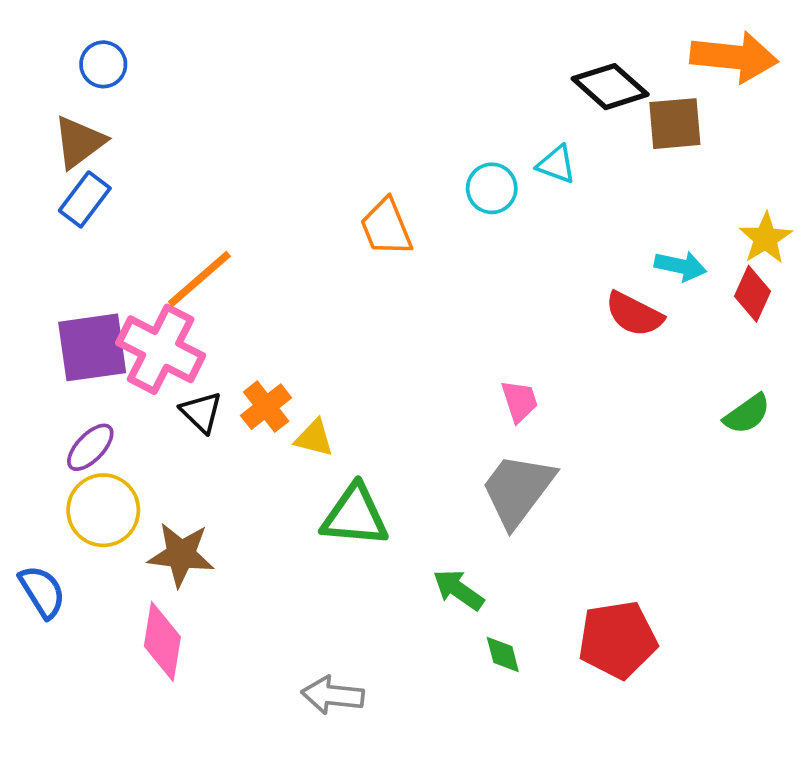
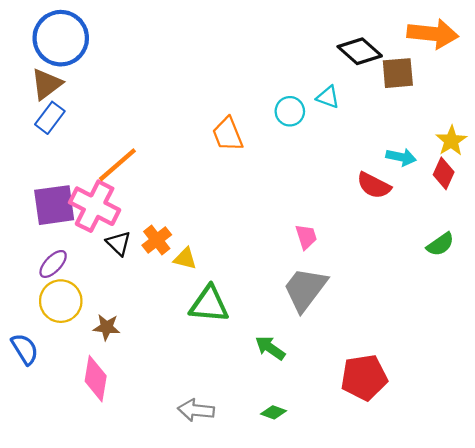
blue circle: (103, 64) -> (61, 38), size x2.0
brown star: (181, 555) -> (107, 327), size x0.7
green diamond: (503, 654) -> (273, 412), moved, turned -55

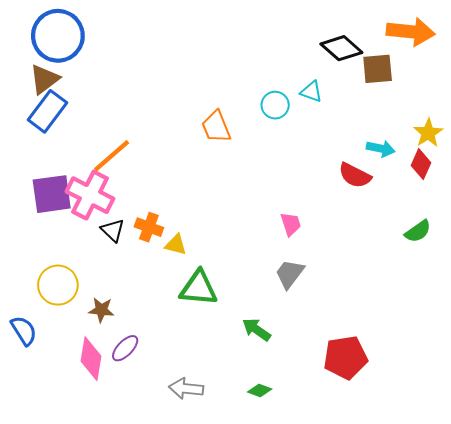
blue rectangle: (50, 118) -> (48, 111), size x1.4
orange cross: (157, 240) -> (149, 227), turned -32
purple ellipse: (53, 264) -> (125, 348), moved
gray trapezoid: (305, 289) -> (290, 274), size x0.7

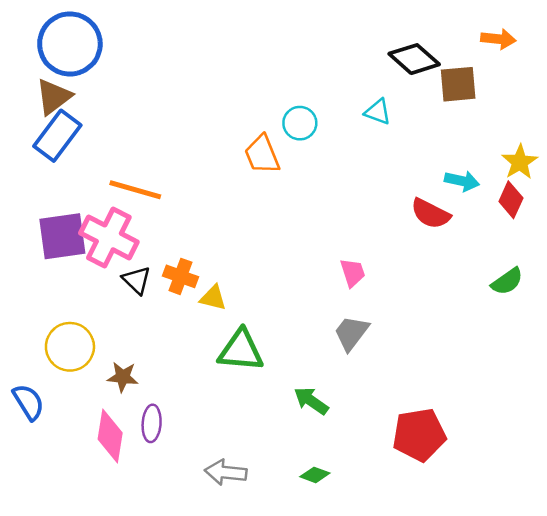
orange arrow: (411, 32) -> (498, 39), size x0.6
cyan circle: (275, 105) -> (300, 123), moved
orange line: (112, 156) -> (135, 190), turned 57
purple ellipse: (125, 348) -> (152, 423), turned -40

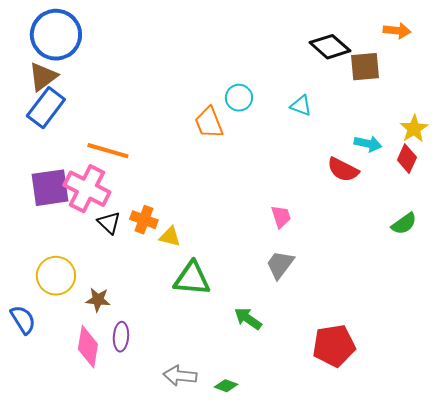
cyan triangle: (378, 112) -> (301, 106), moved
green diamond: (315, 475) -> (226, 386), moved

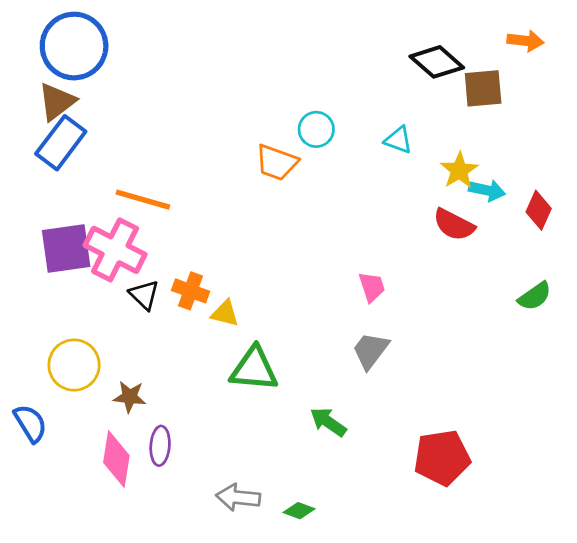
orange trapezoid: (209, 123) -> (277, 162), turned -48
yellow star: (414, 129) -> (459, 170), moved

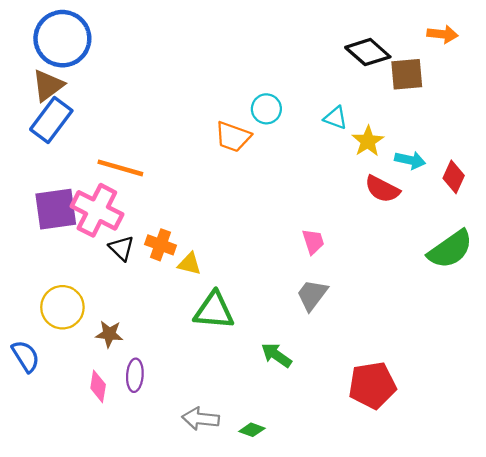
yellow star: (459, 170) -> (368, 141), moved
green semicircle: (535, 296) -> (450, 249), size x1.6
pink diamond: (116, 459) -> (98, 386), size x0.7

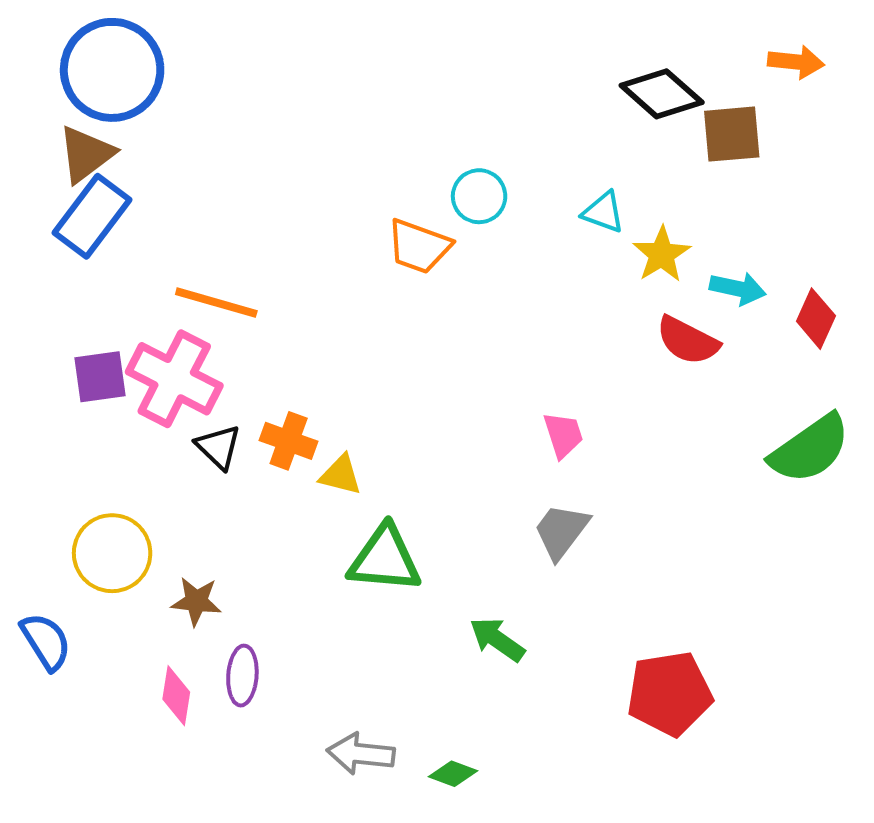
purple square: (56, 209) -> (100, 377), size x0.7

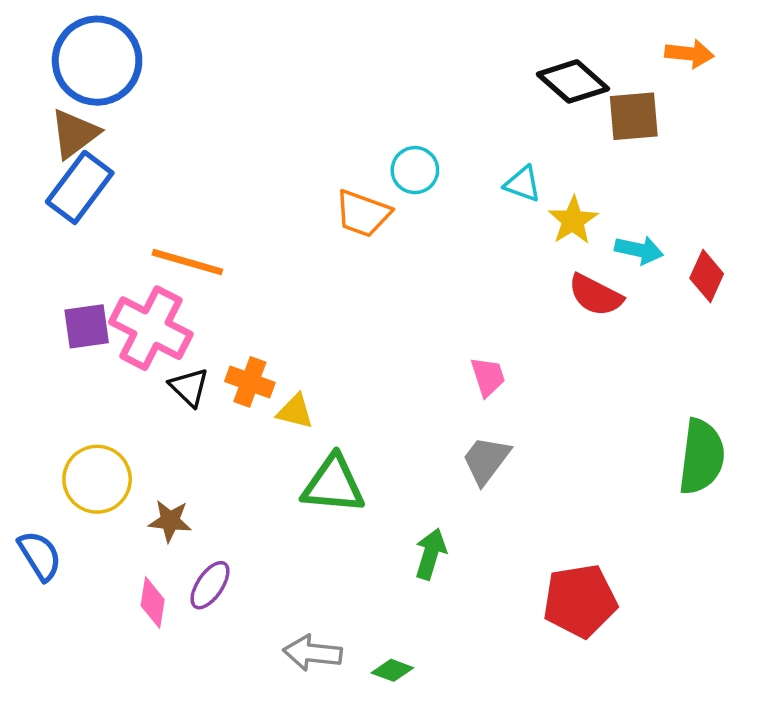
green semicircle: (810, 449) -> (702, 457), moved, turned -48
green arrow: (497, 639) -> (431, 554), turned 72
purple ellipse: (242, 676) -> (210, 585), turned 30

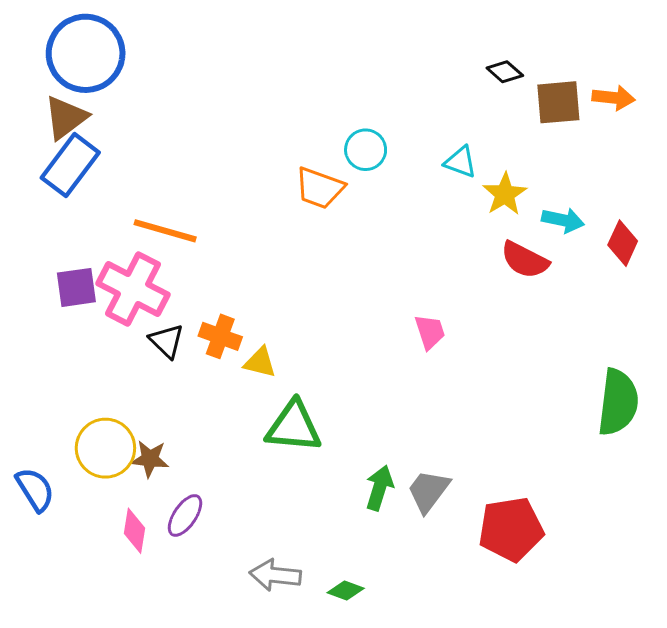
orange arrow: (689, 54) -> (613, 98), moved
black diamond: (573, 81) -> (505, 72), size x0.6
gray trapezoid: (486, 460) -> (428, 491), moved
yellow circle: (97, 479) -> (105, 448), moved

